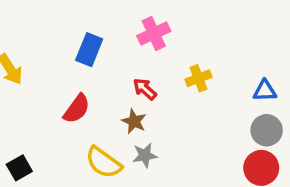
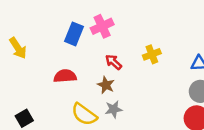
pink cross: (154, 33) -> (102, 26), moved
red semicircle: (77, 109) -> (65, 76), turned -130

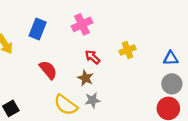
blue rectangle: (74, 34) -> (38, 29), moved
red semicircle: (65, 76) -> (48, 70), turned 54

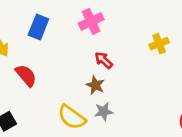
yellow cross: (128, 50) -> (159, 44), moved
red semicircle: (48, 70) -> (26, 75), moved

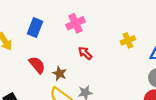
red semicircle: (26, 75) -> (37, 65), moved
brown star: (95, 85) -> (60, 73), moved

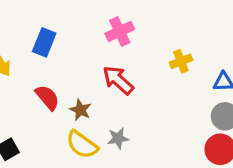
pink cross: (76, 23) -> (120, 31), moved
red arrow: (85, 53) -> (118, 80), size x1.5

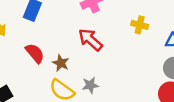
yellow cross: (181, 61) -> (140, 25), turned 35

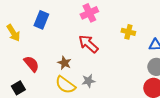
red semicircle: (35, 53) -> (31, 64), moved

